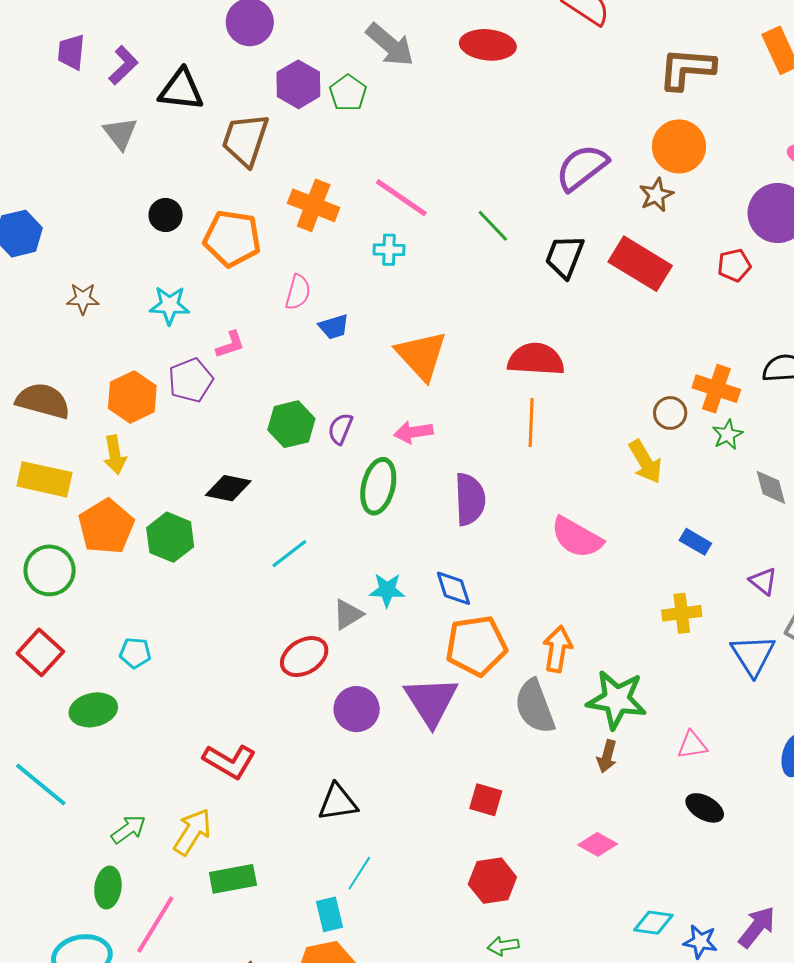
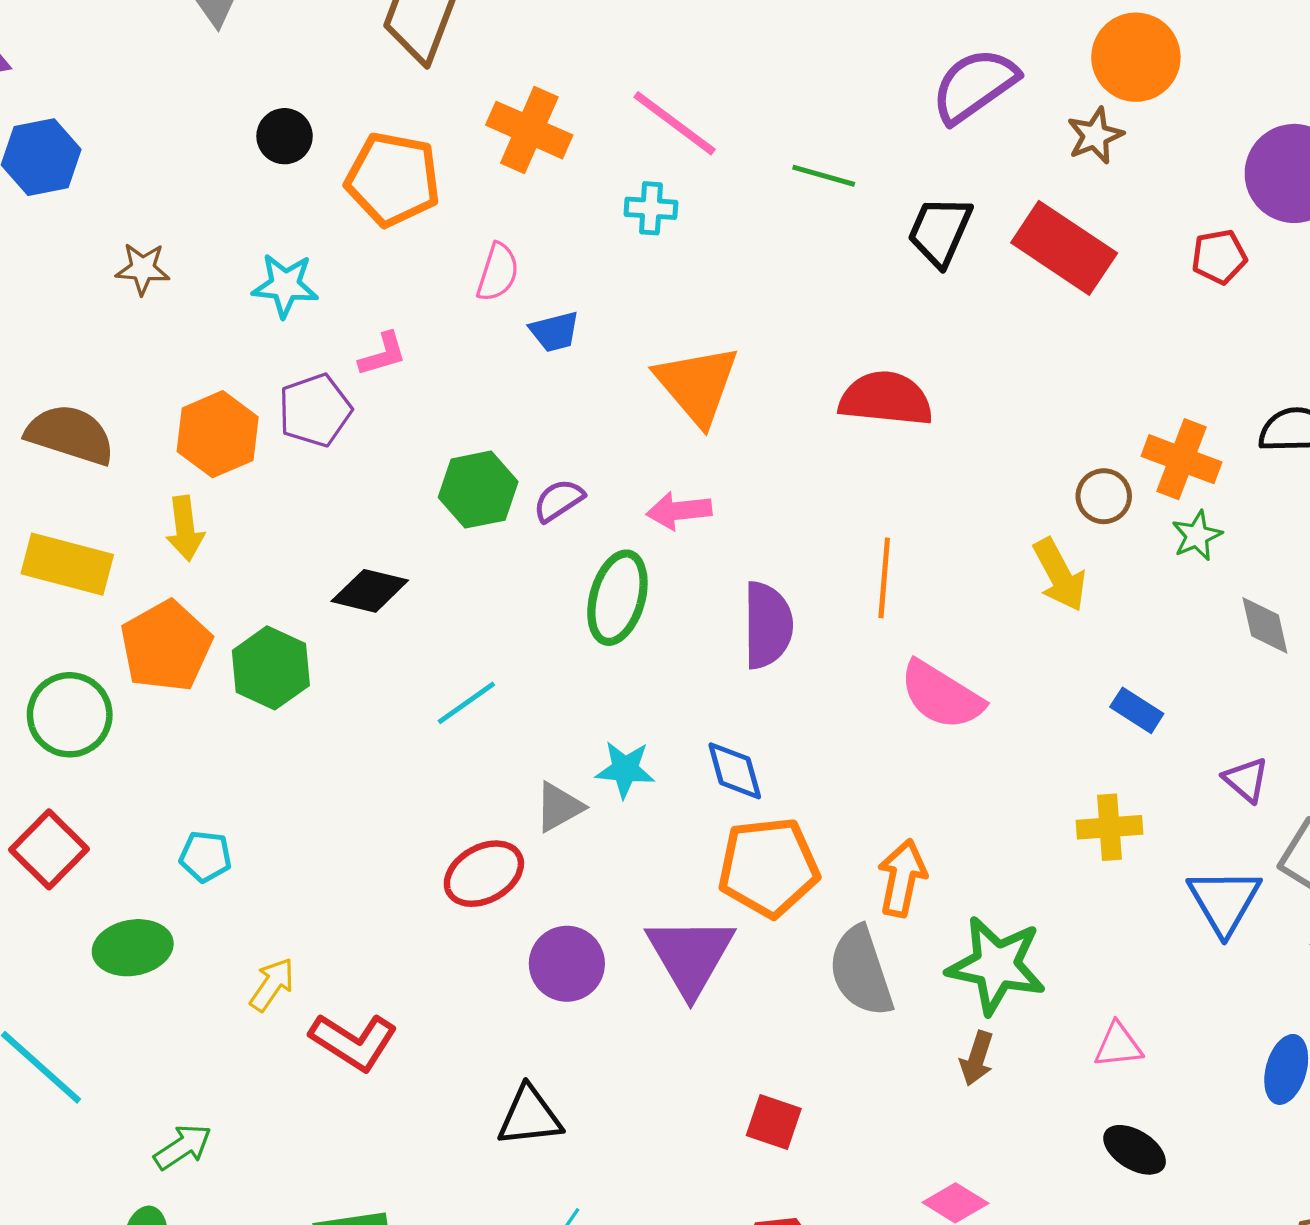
green line: (493, 226) -> (824, 176), turned -33
orange line: (531, 422) -> (884, 578), moved
purple semicircle: (340, 429) -> (559, 500), turned 32
yellow arrow: (192, 832) -> (272, 984), moved, size x0.7

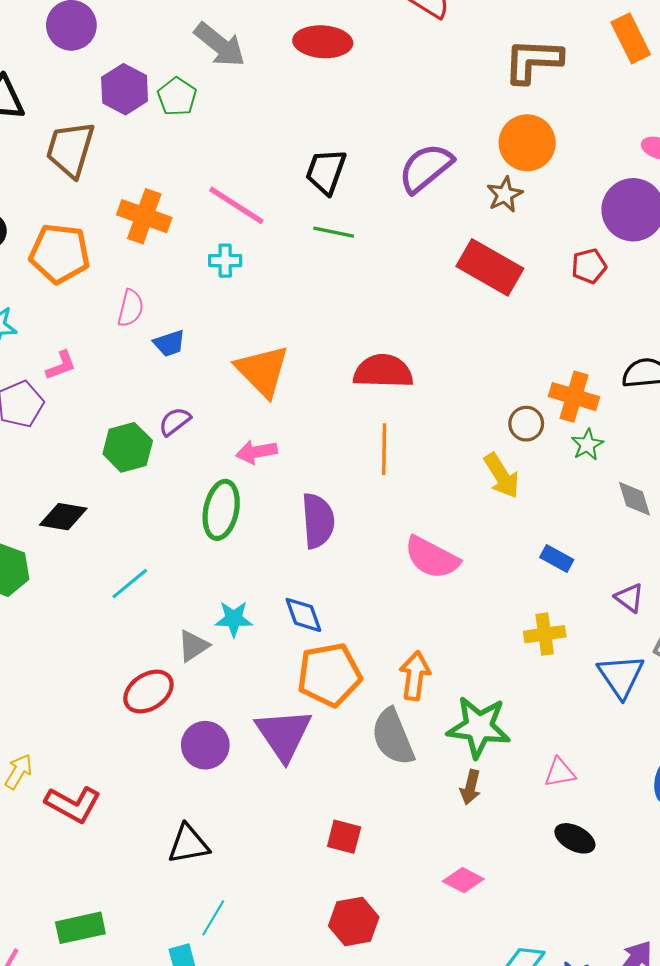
black trapezoid: (940, 231) -> (326, 171), moved
purple semicircle: (559, 500) -> (175, 421), moved
orange line: (884, 578) -> (384, 449), moved

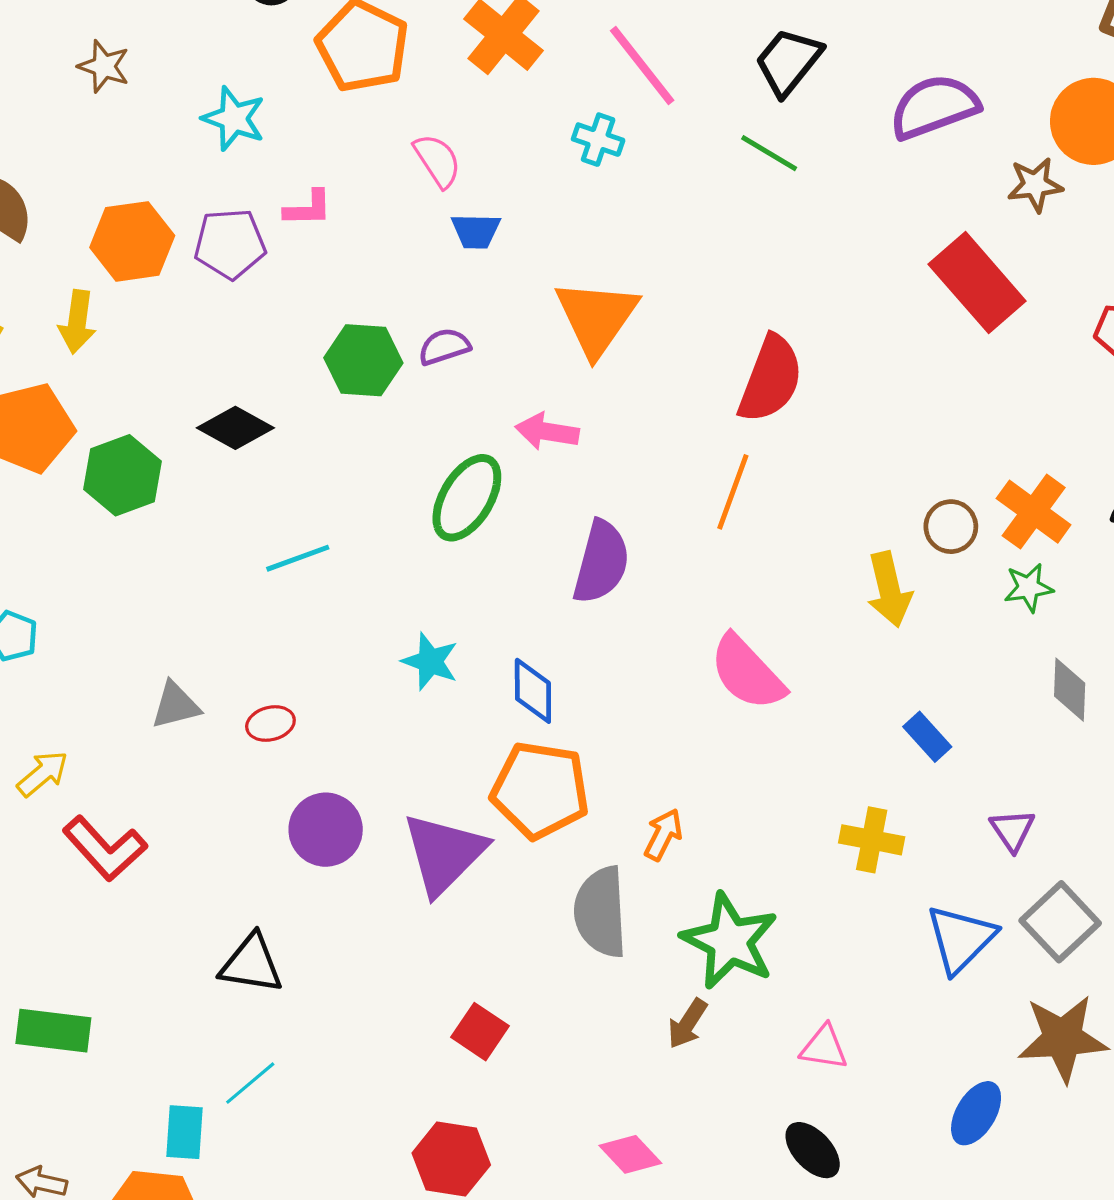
pink semicircle: (130, 308) -> (437, 161), turned -66
red semicircle: (383, 371) -> (771, 379), turned 90
gray triangle: (193, 646) -> (176, 705), moved
orange arrow: (415, 676) -> (663, 835), size x0.7
red ellipse: (148, 692) -> (270, 724), size x0.6

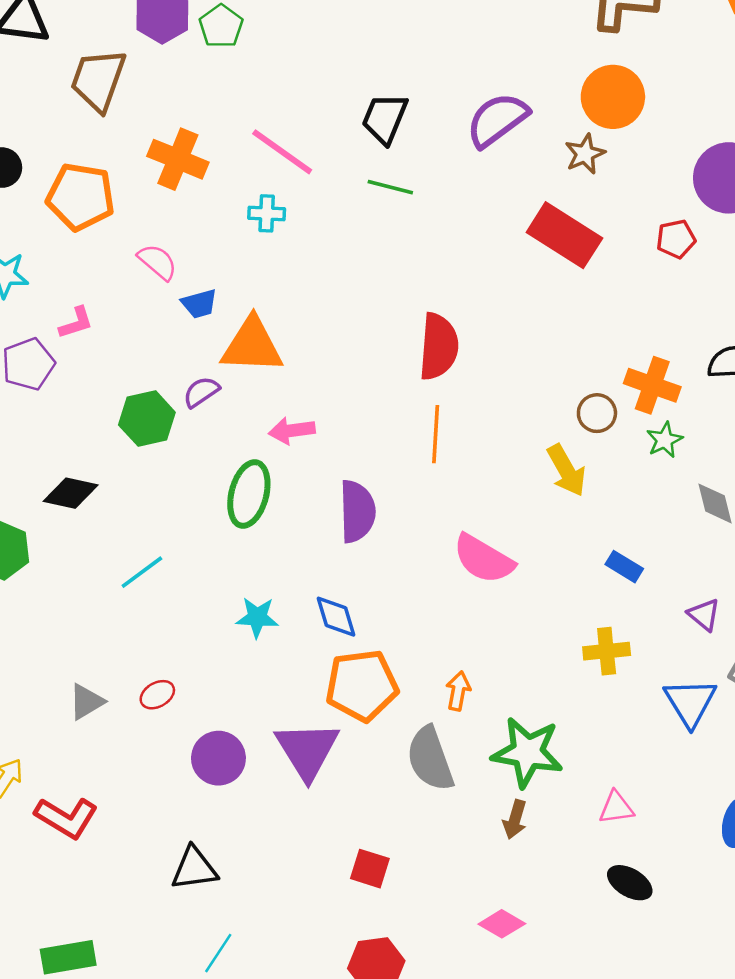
orange triangle: (596, 318) -> (252, 345), moved, turned -46

